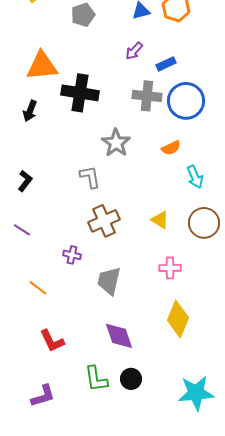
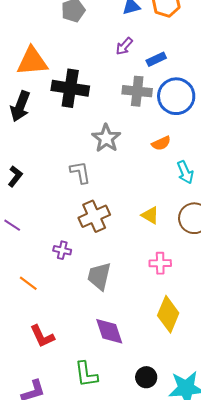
black arrow: (30, 111) -> (20, 106), size x1.4
black circle: (131, 379) -> (146, 377), moved

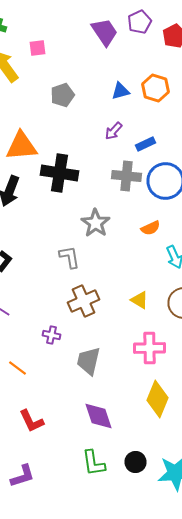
pink cross: (160, 263) -> (150, 348), size x1.4
green L-shape: (86, 374) -> (94, 463), moved

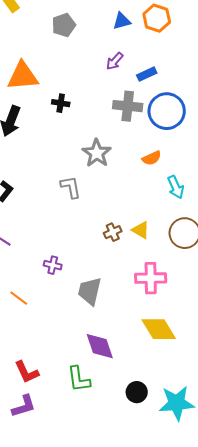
black cross: (60, 173) -> (61, 103), size x0.5
brown cross: (84, 301) -> (113, 232), moved, size x0.6
yellow diamond: (158, 399) -> (159, 329), turned -54
red L-shape: (32, 421) -> (27, 372), moved
green L-shape: (94, 463) -> (79, 379), moved

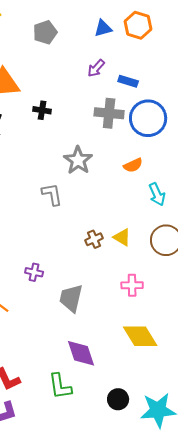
blue rectangle: (147, 74) -> (128, 81), turned 42
pink cross: (151, 278) -> (132, 285), size x0.7

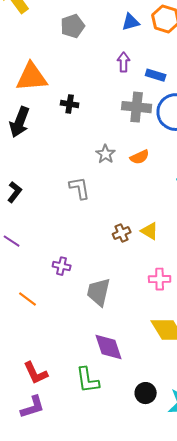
purple arrow: (96, 68) -> (124, 62), turned 138
gray star: (78, 160) -> (106, 154), size x0.7
orange semicircle: (133, 165) -> (140, 157), moved

